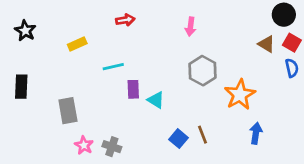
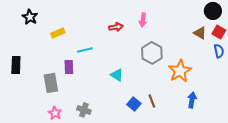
red arrow: (125, 20) -> (116, 27), moved
black star: (25, 31) -> (30, 17), moved
purple rectangle: (133, 89) -> (69, 67), moved
pink star: (84, 145) -> (55, 113), moved

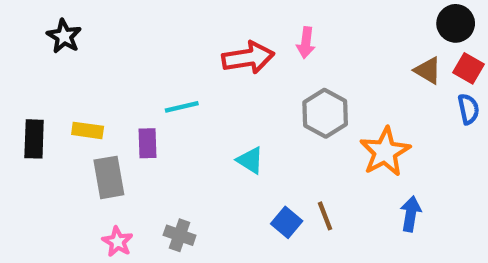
red arrow: (116, 27) -> (248, 58), size x1.6
yellow rectangle: (58, 33) -> (88, 130), moved, turned 32

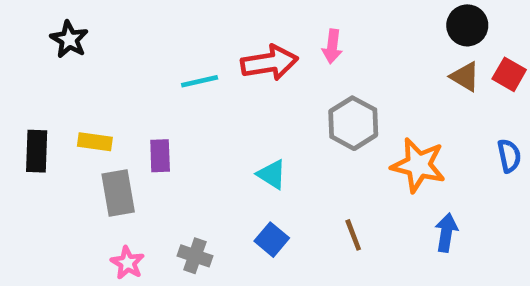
black circle: (456, 23) -> (467, 25), moved
cyan line: (182, 107) -> (200, 81), moved
blue semicircle: (468, 109) -> (509, 156), moved
orange star: (385, 152) -> (418, 165), turned -30
blue square: (287, 222) -> (272, 240), moved

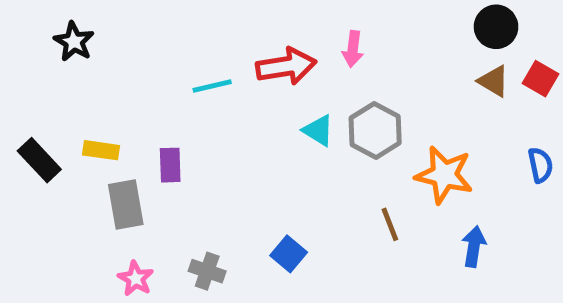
black rectangle: (37, 151) -> (39, 160), turned -45
cyan triangle: (272, 174) -> (318, 130), moved
brown line: (353, 235) -> (390, 224), moved

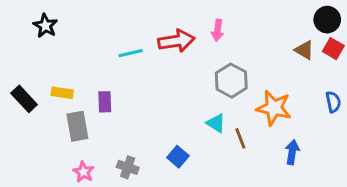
black circle: (496, 27) -> (327, 20), moved
cyan triangle: (318, 130) -> (216, 123), moved

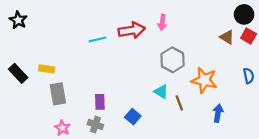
black star: (45, 26) -> (18, 20), moved
purple rectangle: (105, 102) -> (100, 102), moved

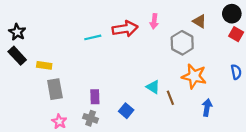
black star: (18, 20) -> (17, 32), moved
brown triangle: (227, 37) -> (199, 21), moved
gray hexagon: (173, 60) -> (182, 43), moved
black rectangle: (18, 73) -> (17, 56), moved

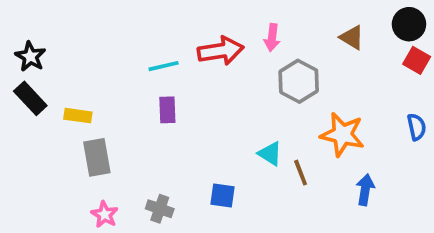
gray hexagon: (182, 43) -> (299, 81), moved
purple rectangle: (95, 97) -> (167, 110), moved
blue square: (126, 111) -> (223, 195), turned -32

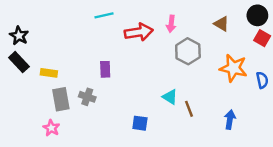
cyan line: (164, 66) -> (104, 15), moved
orange star: (342, 135) -> (233, 68), moved
gray cross: (160, 209) -> (87, 97), moved
pink star: (105, 214) -> (51, 128), moved

